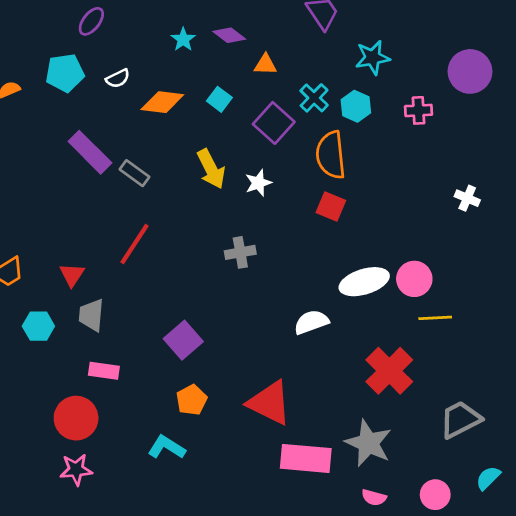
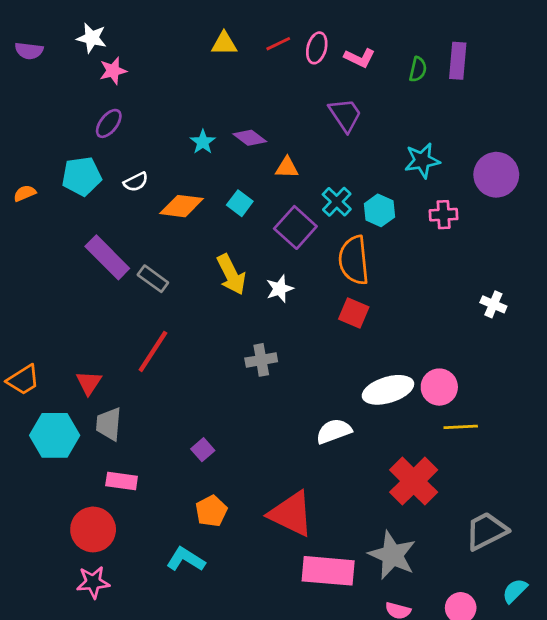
cyan star: (373, 58) -> (422, 160), moved
cyan hexagon: (38, 326) -> (55, 435), size x1.5
purple square: (183, 340) -> (203, 450), size x0.6

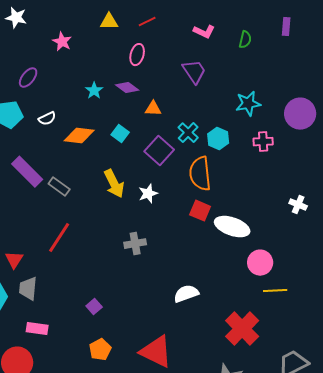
pink ellipse: (317, 48) -> (137, 55), moved
purple rectangle: (458, 61) -> (286, 27), moved, size x0.7
pink star: (113, 71) -> (62, 42), moved, turned -30
white ellipse: (388, 390) -> (232, 227), moved, turned 36

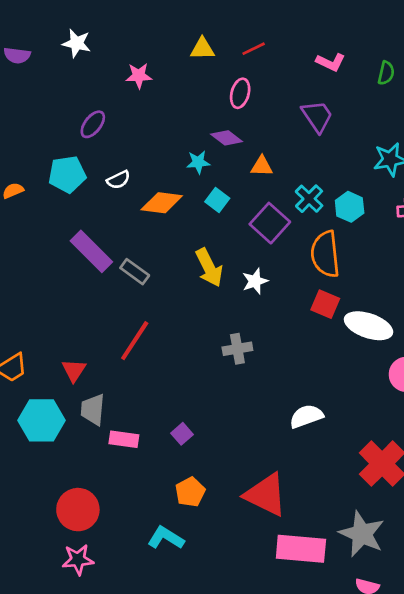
pink star: (62, 42) -> (139, 76), turned -30
cyan star: (94, 91) -> (198, 162), moved, turned 30
pink rectangle: (37, 329) -> (124, 439), moved

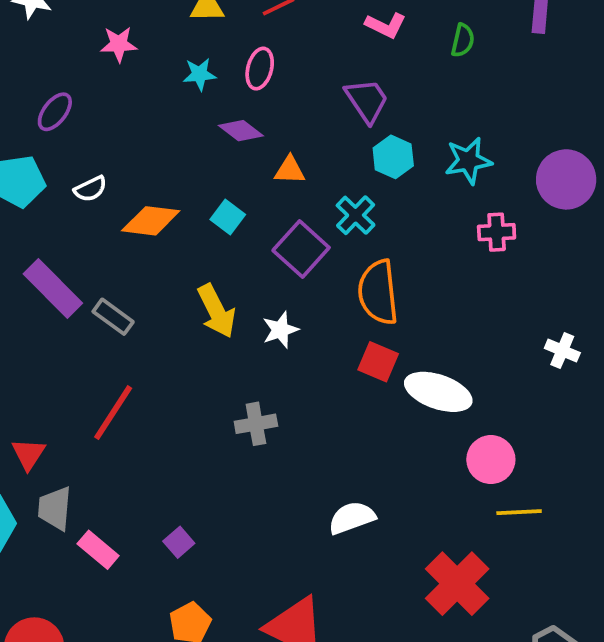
cyan star: (198, 162) -> (200, 74), moved
cyan hexagon: (350, 207) -> (393, 157), moved
pink rectangle: (124, 439) -> (98, 550), turned 32

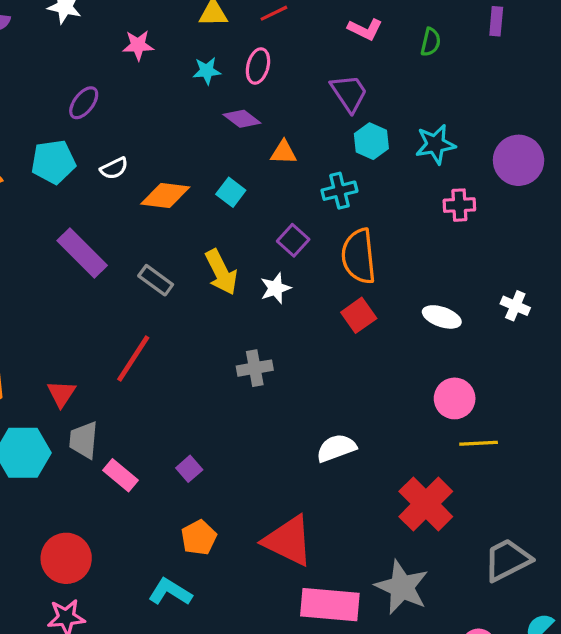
cyan cross: (356, 215) -> (339, 191), turned 32
purple square: (301, 249) -> (293, 240), moved, size x0.7
gray rectangle: (113, 317) -> (156, 280), moved
red square: (378, 362) -> (359, 315), turned 32
white ellipse: (438, 392) -> (442, 317), moved, size x0.7

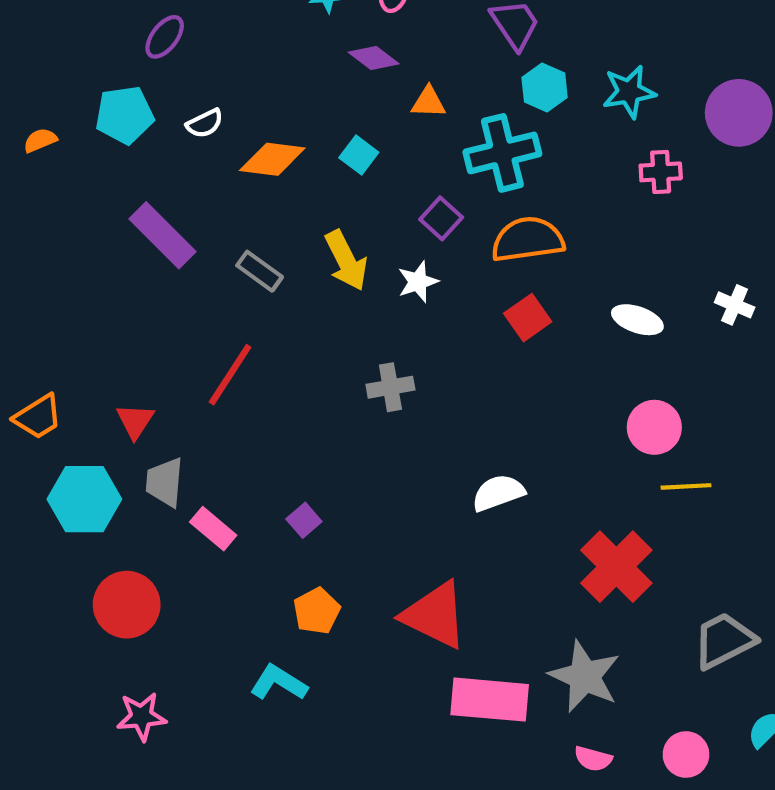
cyan cross: (339, 191) -> (502, 153), size x1.6
orange semicircle: (359, 256) -> (528, 239), turned 88
red circle: (66, 558) -> (127, 605), moved

